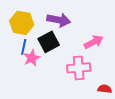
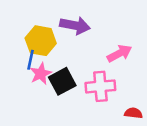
yellow hexagon: (22, 23) -> (41, 41), moved
black square: (49, 42) -> (62, 81), moved

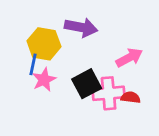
black square: (62, 81) -> (87, 84), moved
red semicircle: (133, 113) -> (131, 97), moved

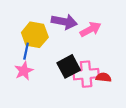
pink arrow: (129, 58) -> (90, 29), moved
pink star: (44, 80) -> (24, 71), moved

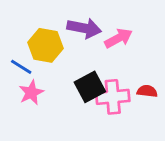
blue line: (26, 51) -> (21, 67), moved, turned -70
red semicircle: (104, 77) -> (147, 91), moved

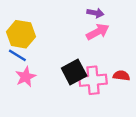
purple arrow: (84, 28) -> (95, 13), moved, size x0.6
yellow hexagon: (46, 45) -> (21, 34), moved

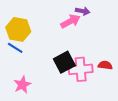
pink arrow: (98, 32) -> (70, 21), moved
pink star: (26, 77) -> (22, 85), moved

